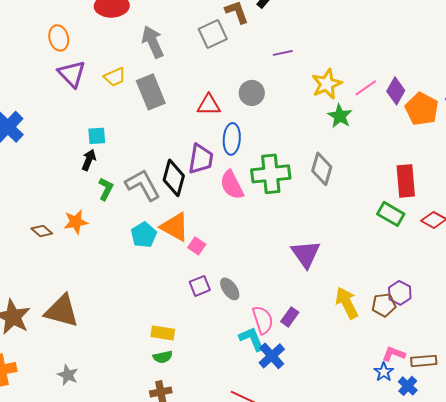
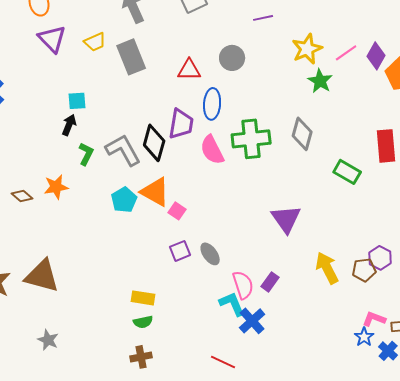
green rectangle: (391, 214) -> (347, 172), moved

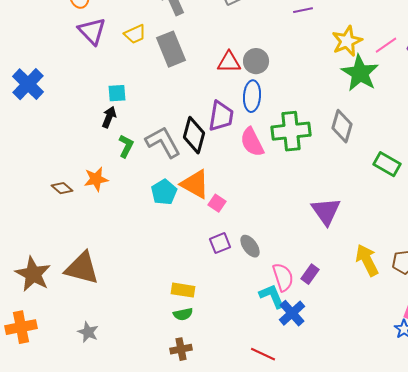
gray circle: (232, 58) -> (256, 61), moved
green star: (320, 81) -> (360, 73), size x1.5

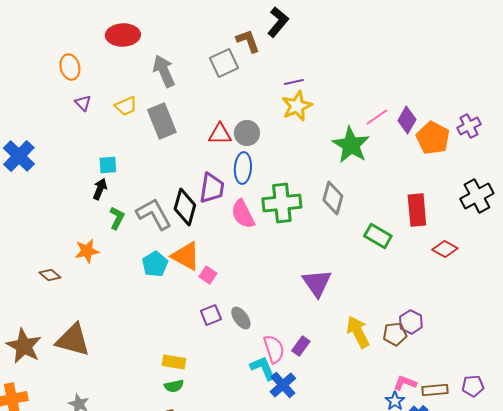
purple triangle: (92, 31) -> (83, 103), size x0.6
yellow star: (347, 41) -> (297, 106), moved
brown diamond: (62, 188) -> (50, 275), moved

